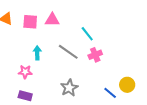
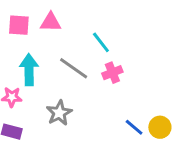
cyan arrow: (37, 53) -> (29, 70), size x1.5
yellow circle: (127, 85) -> (160, 127), moved
gray star: (69, 88) -> (59, 113), moved

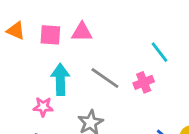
cyan line: (101, 42) -> (159, 52), moved

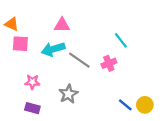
pink square: (50, 35) -> (20, 44), moved
cyan arrow: (60, 79) -> (53, 49), moved, turned -105

